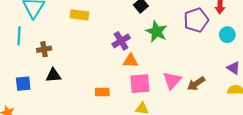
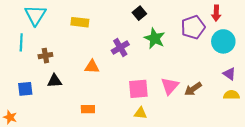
cyan circle: (227, 35) -> (223, 41), size x1.5
orange triangle: (130, 61) -> (92, 67), moved
orange rectangle: (102, 92) -> (88, 109), moved

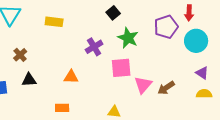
brown cross: (45, 56) -> (20, 55), turned -32
orange triangle: (92, 67) -> (71, 77), moved
pink square: (138, 89) -> (121, 68), moved

